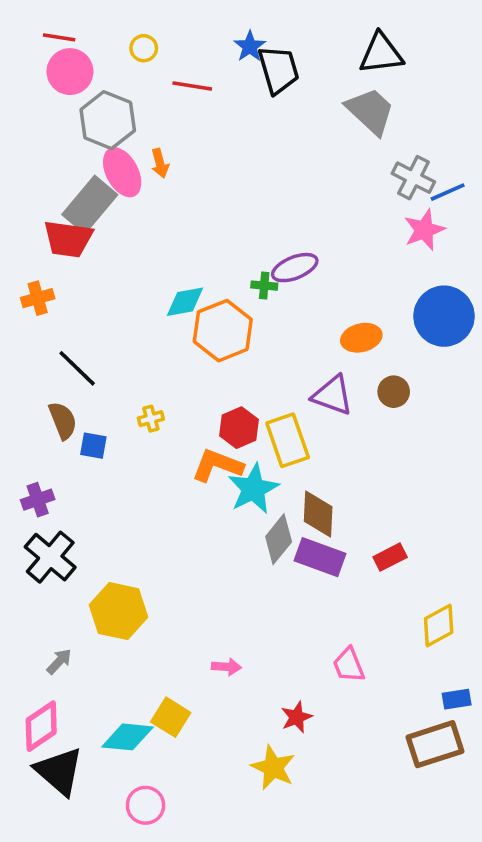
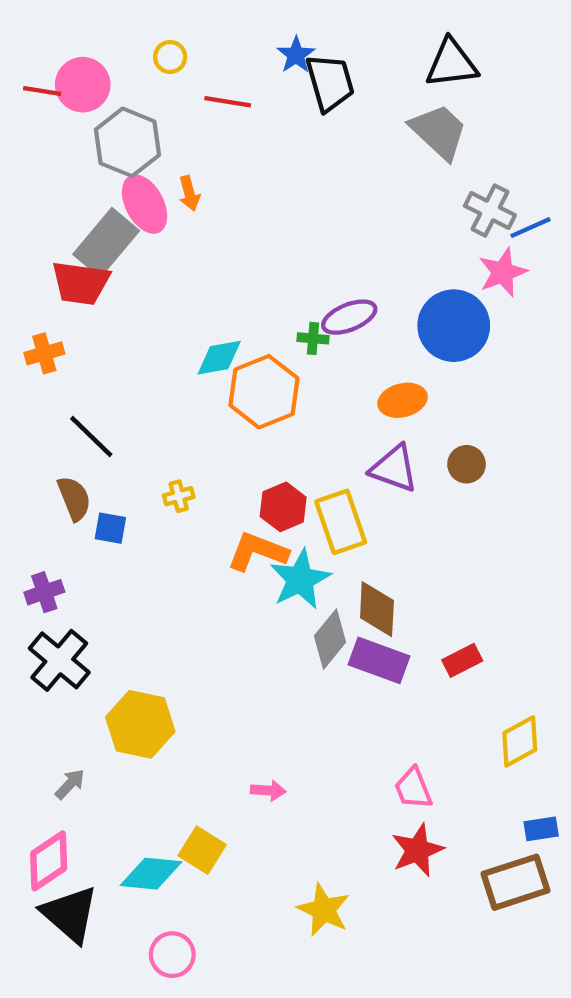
red line: (59, 37) -> (42, 91), moved
blue circle: (444, 316) -> (454, 326), moved
orange ellipse: (361, 338) -> (403, 400), moved
red star: (297, 717) -> (417, 850), moved, size x1.4

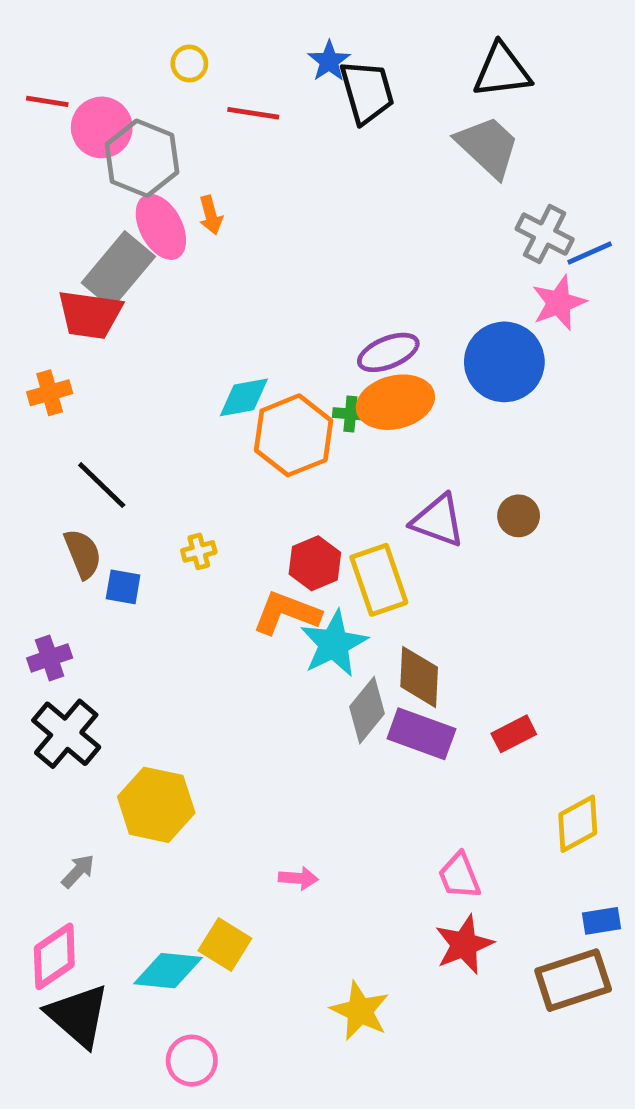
pink circle: (83, 85) -> (102, 127), moved
green cross: (313, 338) -> (350, 414), moved
orange ellipse: (403, 400) -> (395, 402), moved, size x1.4

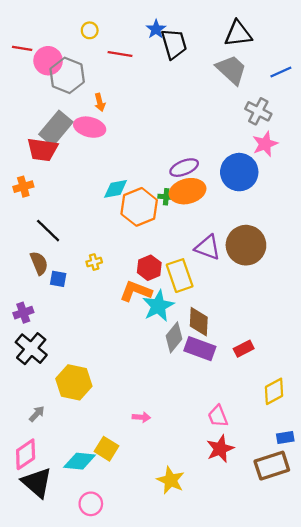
pink ellipse: (161, 227) -> (90, 127), moved, turned -48
blue line: (590, 253) -> (281, 72), moved
brown circle: (519, 516) -> (246, 245), size x2.0

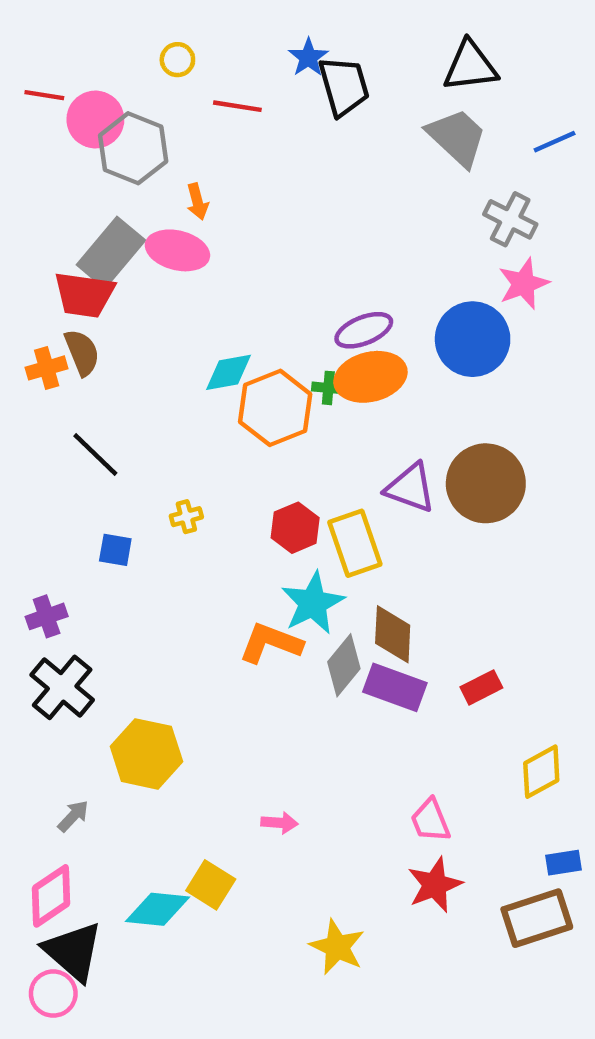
brown semicircle: (39, 263) -> (82, 352), moved
orange L-shape: (136, 291) -> (271, 643), moved
pink circle: (91, 504) -> (53, 994), moved

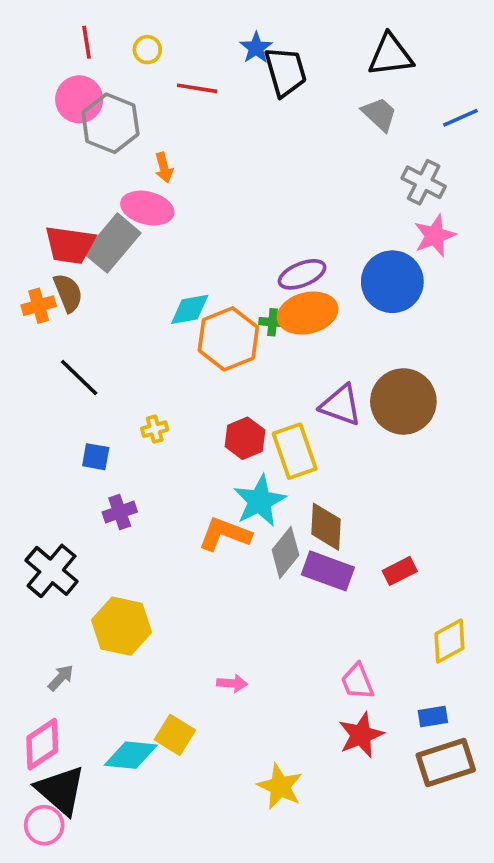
red line: (44, 95) -> (87, 42), moved, turned 72
gray trapezoid: (457, 137) -> (379, 114), size x0.7
gray rectangle: (111, 253) -> (112, 243), moved
purple cross: (47, 616) -> (120, 512), moved
blue rectangle: (563, 863) -> (433, 716), moved

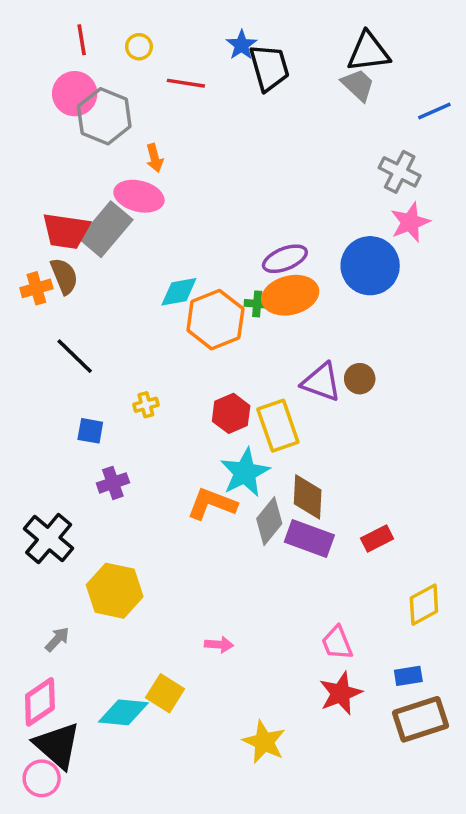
gray trapezoid: (379, 114) -> (358, 85), moved
brown circle: (403, 401) -> (360, 379), moved, size x0.5

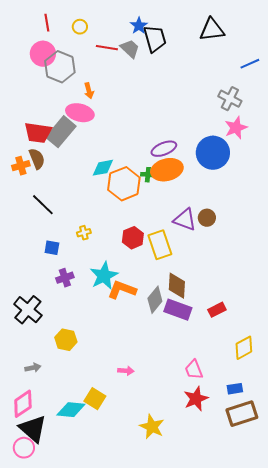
gray trapezoid: (358, 85) -> (130, 49), moved
cyan star: (245, 473) -> (104, 276), moved
yellow hexagon: (115, 591) -> (66, 340), size x0.7
gray arrow: (57, 639) -> (33, 368), turned 35

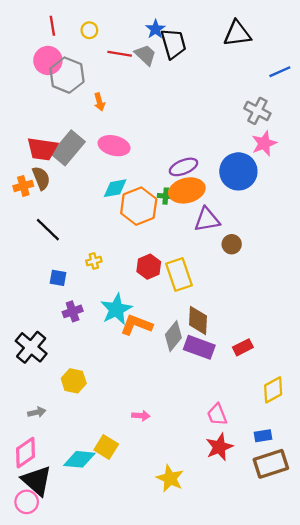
pink ellipse: (80, 113) -> (114, 146), moved
purple triangle: (185, 220) -> (207, 220), moved, turned -30

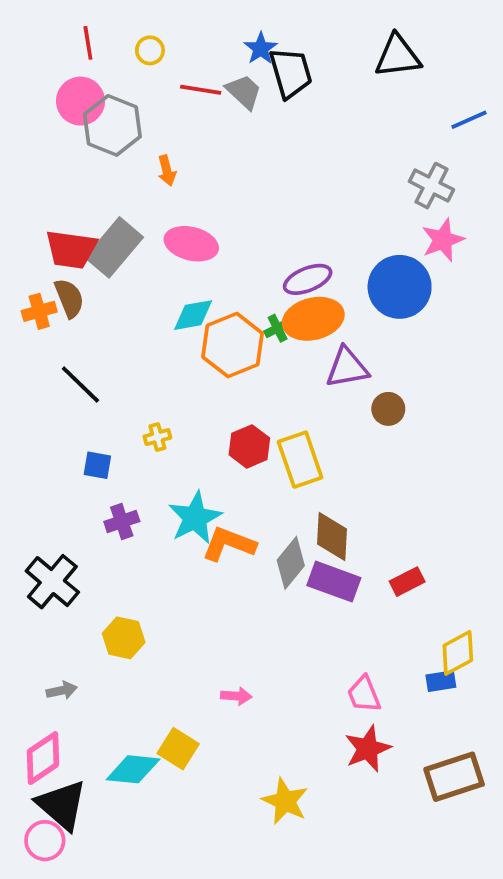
green cross: (166, 196) -> (278, 328), turned -32
blue rectangle: (263, 436) -> (441, 681), moved

